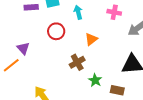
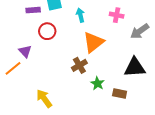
red circle: (56, 31) -> (47, 31), moved
orange triangle: (91, 39) -> (93, 42), size x1.6

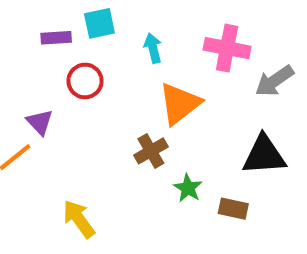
pink cross: (117, 15) -> (227, 48), size x1.5

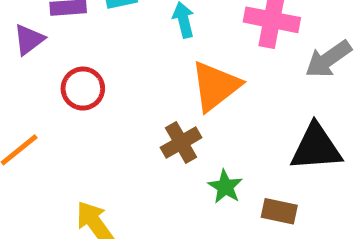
red circle: (85, 81) -> (83, 89), moved
purple triangle: (40, 122) -> (29, 39), moved, turned 36

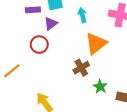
purple triangle: (29, 39) -> (51, 24), moved

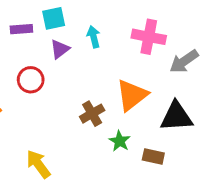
purple triangle: (51, 24) -> (60, 49), moved
orange triangle: (96, 43) -> (132, 95), moved

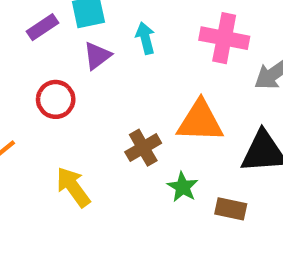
purple rectangle: (21, 29) -> (43, 27), turned -30
orange triangle: (132, 95) -> (200, 121), turned 40
yellow arrow: (38, 164) -> (73, 187), moved

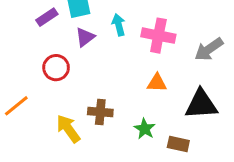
pink cross: (224, 38) -> (158, 36), moved
orange triangle: (200, 121) -> (157, 83), size x0.6
brown cross: (143, 148) -> (100, 112), moved, turned 35

